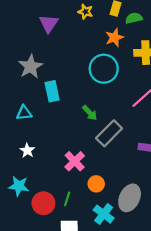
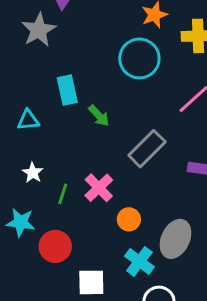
gray star: (31, 67) -> (39, 30), moved
green arrow: (90, 113) -> (99, 116), moved
green line: (67, 199) -> (63, 194), moved

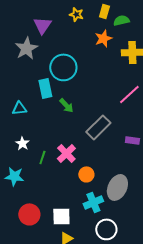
cyan circle: (139, 58) -> (63, 67), moved
red circle: (55, 246) -> (29, 214), moved
cyan cross: (139, 261) -> (93, 202), turned 30

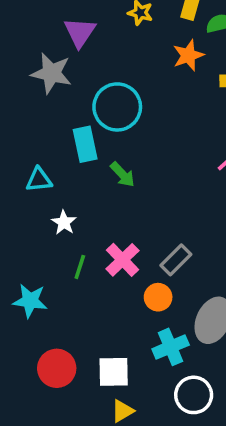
gray star: (26, 48) -> (51, 73), turned -30
gray rectangle: (98, 127) -> (176, 260), moved, size x0.7
white star: (22, 143) -> (64, 222), moved

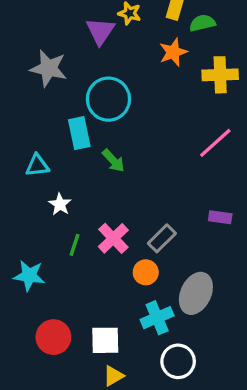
purple triangle: (80, 32) -> (100, 31), moved

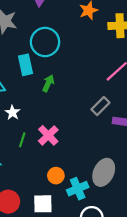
green arrow: (113, 161) -> (48, 83), turned -112
gray rectangle: (162, 238) -> (100, 106), moved
orange circle: (146, 272) -> (56, 176), moved

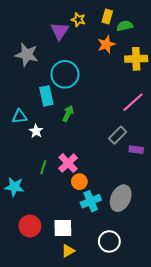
white star: (12, 113) -> (36, 131), moved
orange circle: (56, 176) -> (79, 182), moved
cyan cross: (78, 189) -> (91, 201), moved

